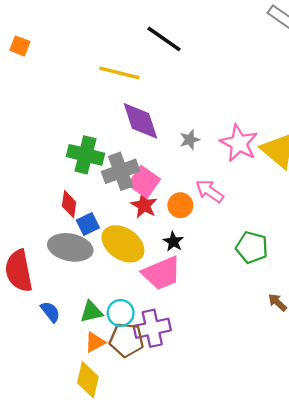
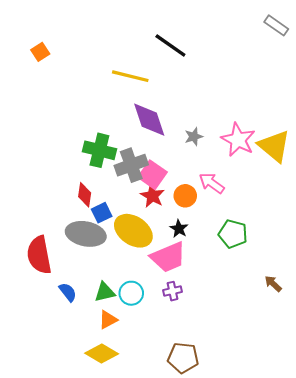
orange square: (20, 46) -> (40, 52), turned 36
green pentagon: (252, 247) -> (233, 234), moved
purple cross: (152, 328) -> (173, 291), moved, size x0.6
brown pentagon: (126, 340) -> (183, 358), moved
yellow diamond: (88, 380) -> (102, 354), turned -72

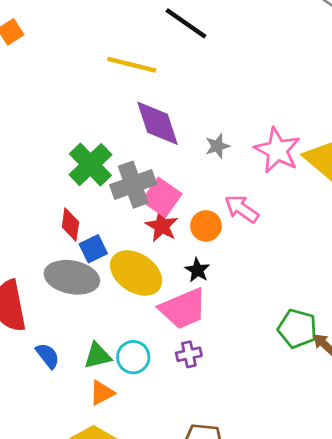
green cross: (99, 150) -> (90, 165), turned 32
green pentagon: (233, 234) -> (297, 329), moved

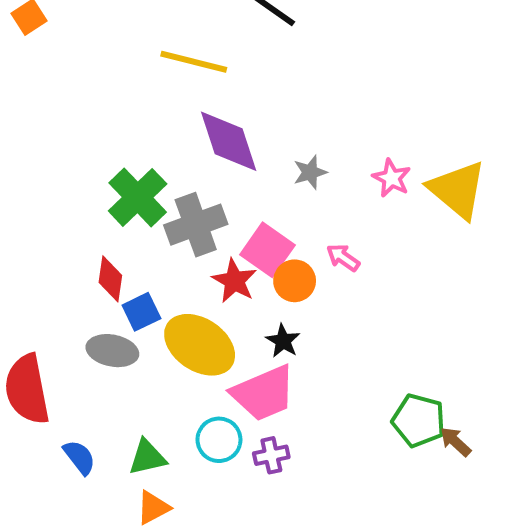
pink star: (277, 150) -> (392, 178), size x0.6
pink square: (162, 197) -> (267, 250), moved
pink arrow: (242, 209) -> (343, 258), size x0.7
gray ellipse: (72, 277) -> (112, 351), size x0.7
cyan circle: (133, 357) -> (219, 440), moved

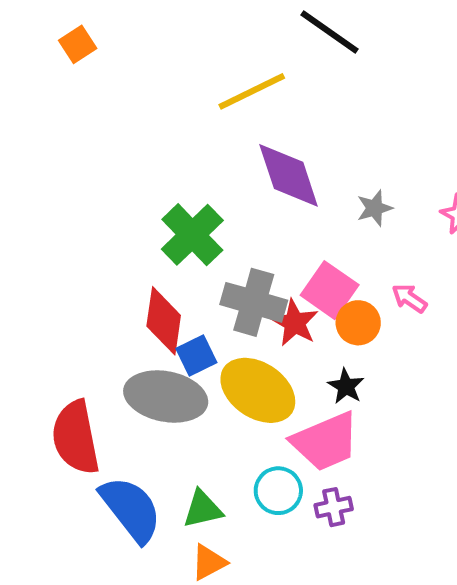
yellow line: (194, 62) -> (252, 91), turned -40
gray cross: (196, 225) -> (254, 302), moved, turned 36
red diamond: (110, 279) -> (164, 321), size x1.4
gray ellipse: (112, 351) -> (166, 396), size x1.5
blue semicircle: (79, 457) -> (131, 509), size x1.8

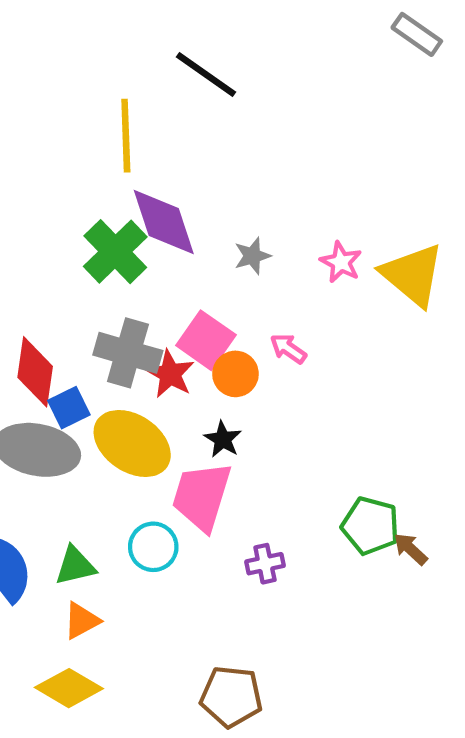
yellow line: (252, 91) -> (126, 136), turned -66
green cross: (192, 235) -> (115, 252), moved
pink trapezoid: (325, 442) -> (202, 496), turned 130
purple cross: (334, 507) -> (265, 564), moved

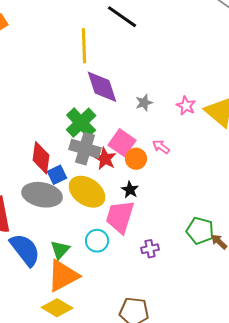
green cross: (115, 252) -> (81, 123), moved
green triangle: (75, 566) -> (60, 250), turned -35
orange triangle: (82, 621) -> (63, 276), size x1.8

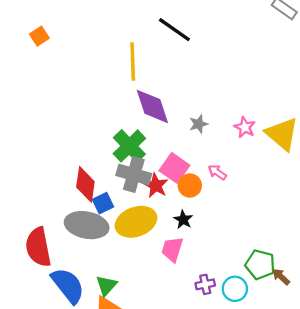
yellow ellipse: (87, 192) -> (136, 222), turned -54
pink trapezoid: (120, 217) -> (172, 249), size x0.7
cyan circle: (97, 241) -> (235, 289), moved

